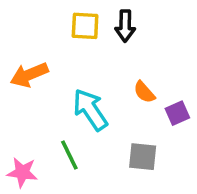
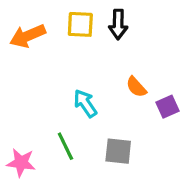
orange arrow: (29, 75) -> (28, 36), moved
cyan arrow: (90, 110) -> (85, 103), size x0.7
gray square: (143, 157) -> (118, 151), moved

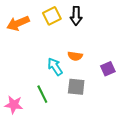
yellow square: (80, 24) -> (52, 16), turned -30
orange semicircle: (136, 87) -> (75, 56), moved, turned -40
gray square: (118, 151) -> (76, 87), moved

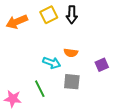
cyan arrow: (55, 67) -> (52, 63), turned 144

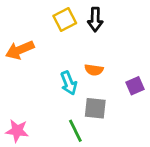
orange arrow: (17, 22) -> (20, 50), moved
cyan arrow: (52, 63) -> (69, 83), turned 48
green line: (40, 89) -> (75, 131), moved

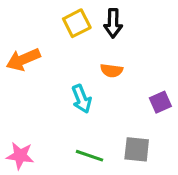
orange semicircle: (94, 70) -> (112, 71), moved
gray square: (95, 108) -> (137, 149), moved
green line: (75, 131) -> (89, 156), turned -45

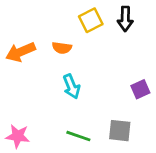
yellow square: (77, 23) -> (91, 20), moved
black arrow: (113, 23) -> (125, 19), moved
orange semicircle: (112, 71) -> (62, 48), moved

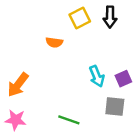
orange arrow: (20, 52) -> (18, 85), moved, turned -30
cyan arrow: (71, 86) -> (97, 76), moved
gray square: (120, 131) -> (115, 107), moved

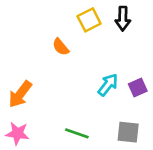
orange semicircle: (54, 42) -> (61, 47), turned 42
cyan arrow: (97, 76) -> (108, 85), turned -120
gray square: (115, 107) -> (128, 132), moved

